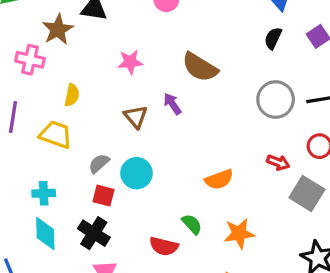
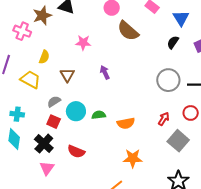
brown semicircle: (200, 67) -> (128, 31), moved
brown triangle: (136, 117) -> (67, 75), moved
red arrow: (278, 162) -> (164, 119), turned -88
green semicircle: (192, 224) -> (99, 115), moved, turned -64
red semicircle: (164, 246) -> (76, 152), moved

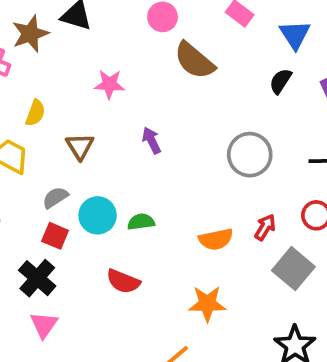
gray circle: (168, 80) -> (250, 155), moved
orange semicircle: (126, 123) -> (216, 239), moved
red semicircle: (76, 152) -> (123, 281), moved

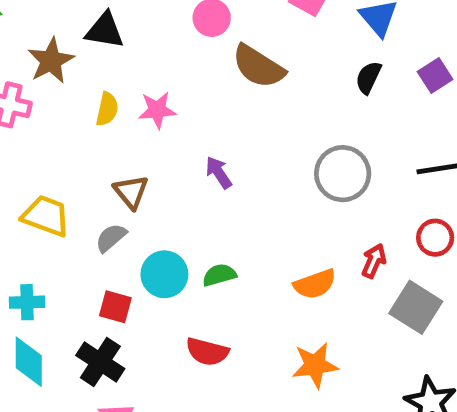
yellow semicircle: (35, 113) -> (107, 109), moved
gray semicircle: (55, 197) -> (111, 238), moved

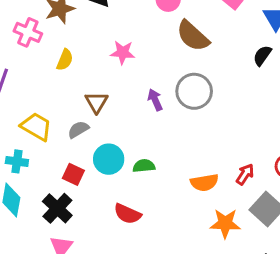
yellow semicircle: (107, 109) -> (65, 60), moved
gray circle: (343, 174) -> (194, 91), moved
yellow trapezoid: (46, 216) -> (36, 127), moved
orange star: (315, 365) -> (225, 223), moved

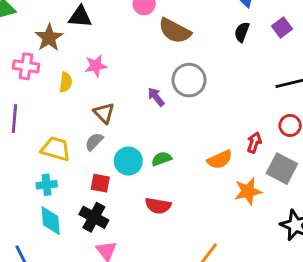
pink star: (123, 52) -> (96, 66), moved

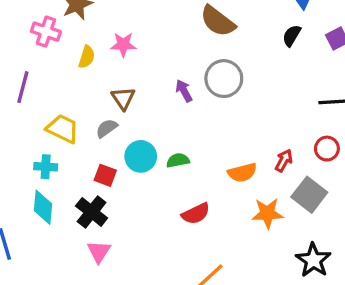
red semicircle: (158, 206) -> (196, 214), moved, turned -45

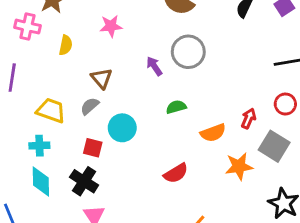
pink star: (123, 45) -> (111, 26), moved
green semicircle: (178, 160) -> (176, 107), moved

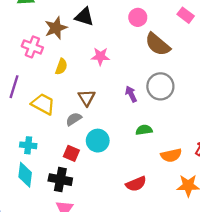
yellow trapezoid: (51, 111) -> (43, 104), moved
black cross: (84, 181) -> (60, 180), turned -30

